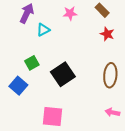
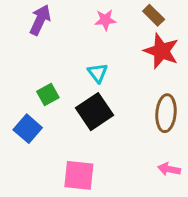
cyan triangle: (43, 30) -> (98, 73), moved, turned -40
red star: (107, 34) -> (161, 51), size x1.6

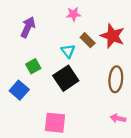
brown rectangle: (154, 15) -> (88, 40), moved
purple arrow: (40, 20) -> (28, 27), moved

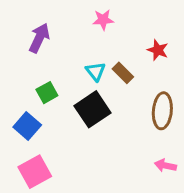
red star: (113, 36) -> (158, 50), size x0.6
brown rectangle: (88, 40) -> (123, 73), moved
pink square: (55, 123) -> (35, 172), moved, turned -35

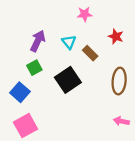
pink star: (103, 20) -> (85, 14), moved
purple arrow: (39, 38) -> (38, 41), moved
cyan triangle: (96, 71) -> (69, 42), moved

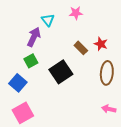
red star: (116, 36) -> (101, 44), moved
cyan triangle: (69, 42) -> (48, 20), moved

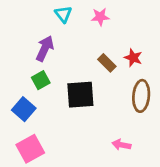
cyan triangle: (48, 20) -> (63, 14), moved
black square: (61, 72) -> (80, 95), turned 30
pink arrow: (109, 109) -> (121, 145), moved

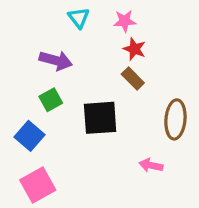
purple arrow: (45, 48) -> (56, 60), turned 80
red star: (133, 58) -> (134, 49), moved
pink arrow: (121, 145) -> (151, 165), moved

